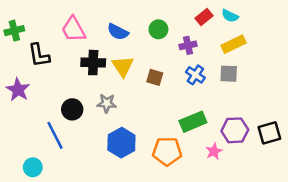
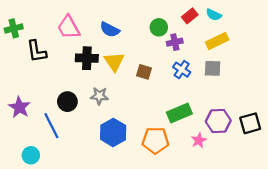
green circle: (158, 29) -> (159, 27), moved
purple star: (18, 90) -> (19, 107), moved

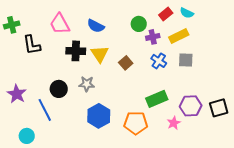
yellow rectangle: (217, 41) -> (179, 36), moved
brown square: (144, 72) -> (126, 63), turned 32

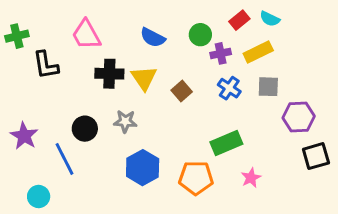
blue semicircle: (96, 26) -> (153, 38), moved
purple hexagon: (191, 106) -> (299, 117), moved

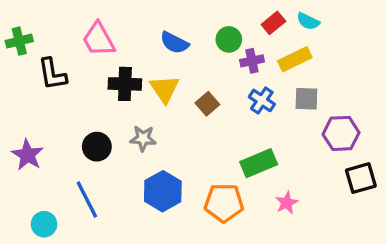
blue line: (65, 159) -> (87, 199), moved

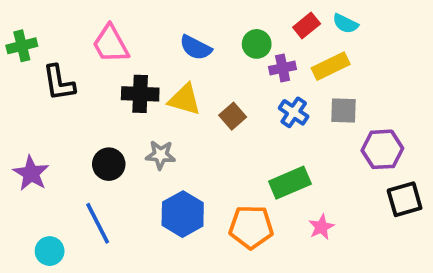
yellow triangle: (164, 89) -> (185, 99), turned -40

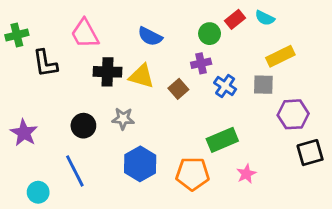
green circle: (257, 44) -> (210, 34), moved
yellow rectangle: (331, 66) -> (280, 56), moved
purple cross: (283, 68) -> (201, 63), moved

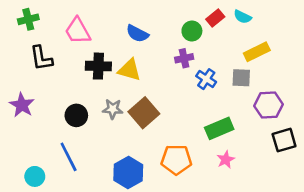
green cross: (17, 35) -> (28, 19), moved
brown square: (178, 89) -> (144, 113), moved, size x1.6
purple star: (24, 133) -> (22, 105), moved
green rectangle: (222, 140) -> (219, 128), moved
blue hexagon: (140, 164) -> (128, 173), moved

